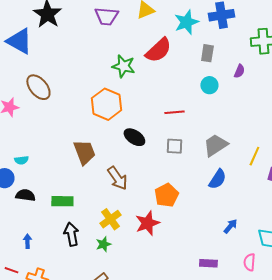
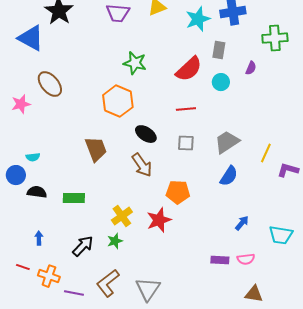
red semicircle: (158, 50) -> (189, 69), moved
brown arrow: (117, 178) -> (142, 165), moved
orange pentagon: (166, 195) -> (178, 192), turned 30
black arrow: (71, 234) -> (83, 246), moved, turned 55
pink semicircle: (249, 262) -> (246, 259), moved, turned -102

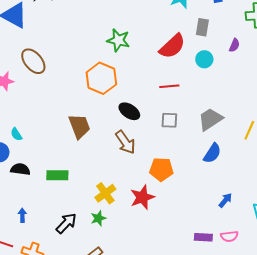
cyan semicircle: (33, 157) -> (16, 134), turned 64

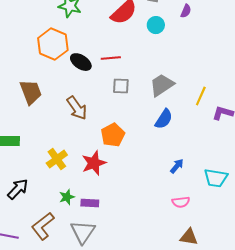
red line: (169, 86) -> (111, 58), moved
black ellipse: (129, 111) -> (81, 62), moved
orange pentagon: (161, 169) -> (113, 135), turned -30
green star: (98, 218) -> (67, 197), moved
purple rectangle: (203, 237) -> (90, 203), moved

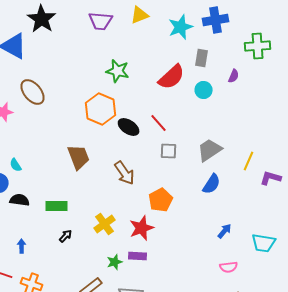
red line: (111, 58) -> (159, 123), turned 54
black arrow: (18, 189) -> (66, 236), moved, size x0.6
purple rectangle: (90, 203) -> (138, 256), moved

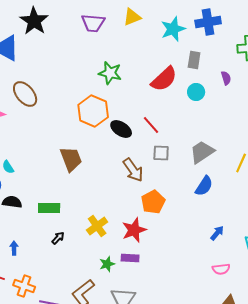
purple semicircle: (234, 76) -> (226, 78), turned -40
brown arrow: (125, 173) -> (133, 170), moved

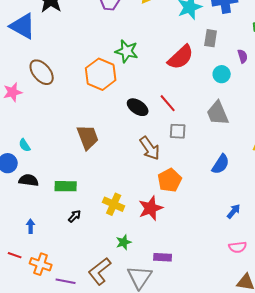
cyan circle: (196, 92) -> (222, 74), moved
orange hexagon: (93, 111) -> (101, 74), moved
gray trapezoid: (202, 152) -> (218, 113), moved, turned -80
yellow cross: (97, 226) -> (114, 204), turned -30
purple rectangle: (130, 258) -> (163, 257), moved

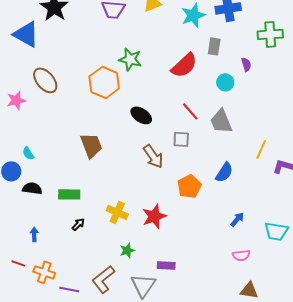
red line: (168, 103) -> (190, 111), moved
orange pentagon: (170, 180) -> (189, 186), moved

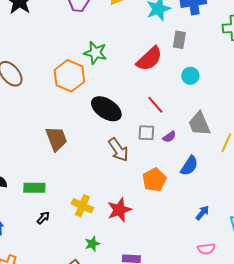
purple semicircle: (246, 64) -> (169, 137), moved, turned 72
black ellipse: (141, 115) -> (106, 109), size x1.4
gray trapezoid: (221, 121) -> (199, 124), moved

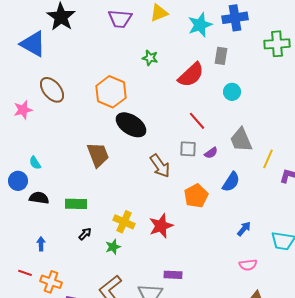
green star: (95, 53) -> (150, 58), moved, size x0.7
black ellipse: (106, 109) -> (131, 125), moved
green star: (92, 244) -> (113, 247), moved

